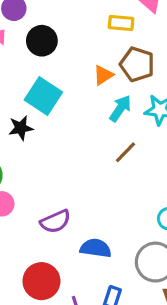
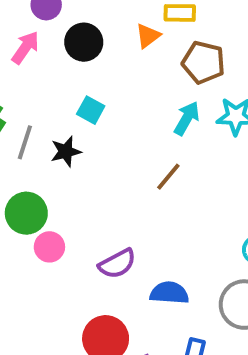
orange triangle: (103, 75) -> (148, 36), moved
cyan square: (43, 96) -> (91, 110), size x0.6
brown line: (126, 152) -> (168, 177), moved

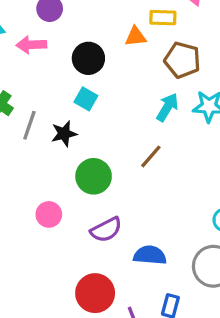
orange triangle: (148, 36) -> (136, 37), turned 30
black circle: (84, 42) -> (88, 58), moved
pink arrow: (25, 47) -> (31, 45), turned -128
green circle: (26, 213) -> (94, 176), moved

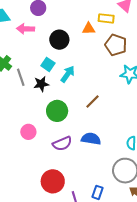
cyan square: (86, 99) -> (48, 64), moved
cyan arrow: (167, 107) -> (68, 74), moved
gray line: (29, 125) -> (21, 77), turned -42
blue semicircle: (150, 255) -> (91, 139), moved

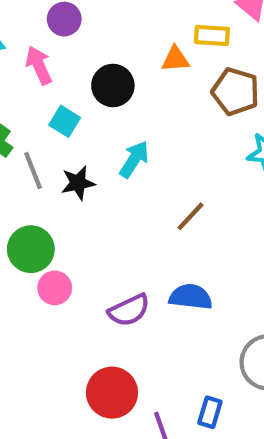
pink arrow: (26, 29) -> (39, 65), turned 66
cyan square: (48, 64) -> (65, 121), moved
green circle: (57, 111) -> (31, 249), moved

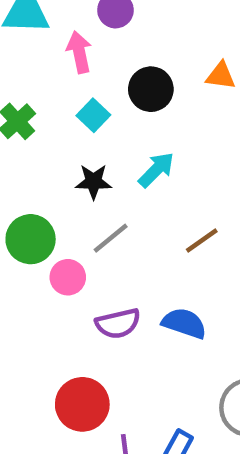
gray line: (33, 171) -> (111, 238), moved, turned 60
pink circle: (55, 288) -> (68, 277), moved

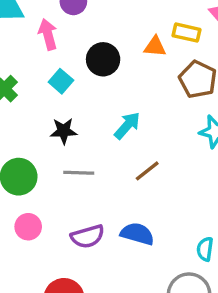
cyan arrow: (156, 170) -> (127, 125), moved
gray line: (111, 238) -> (79, 173), turned 44
pink circle: (68, 277) -> (28, 227), moved

